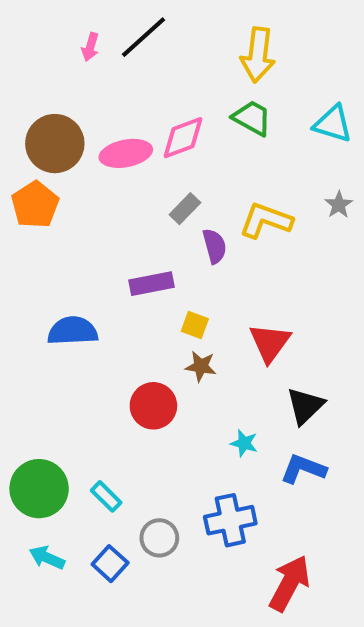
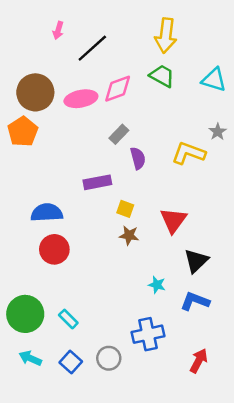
black line: (144, 37) -> (92, 48), moved
yellow L-shape: (266, 220) -> (189, 153), moved
red circle: (153, 406) -> (54, 249), moved
gray circle: (159, 538) -> (109, 358), moved
red arrow: (289, 583) -> (199, 361), moved, size x0.7

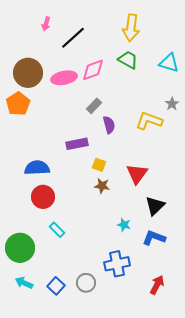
cyan rectangle: (68, 319) -> (57, 230), moved

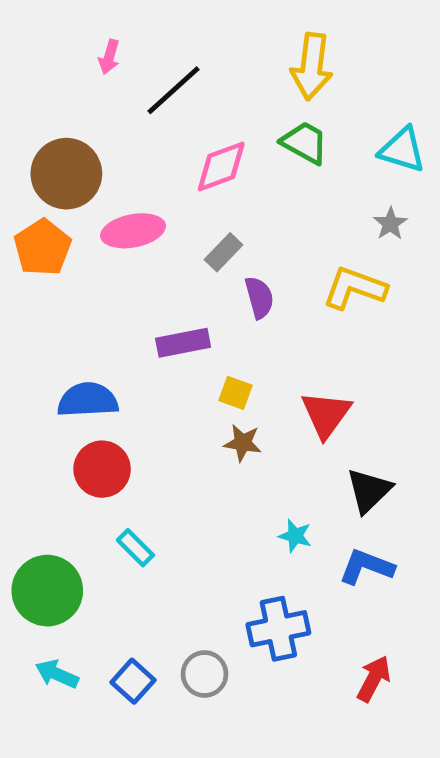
pink ellipse: (64, 78) -> (133, 231), moved
gray star: (172, 104) -> (390, 224), moved

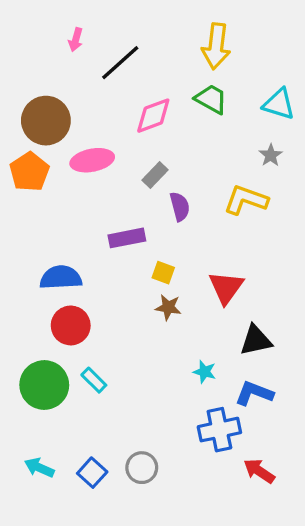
black triangle: (369, 491) -> (256, 340), turned 32
green circle: (47, 591) -> (44, 385), moved
blue cross: (278, 629) -> (219, 430), moved
red arrow: (374, 679) -> (259, 471), turned -84

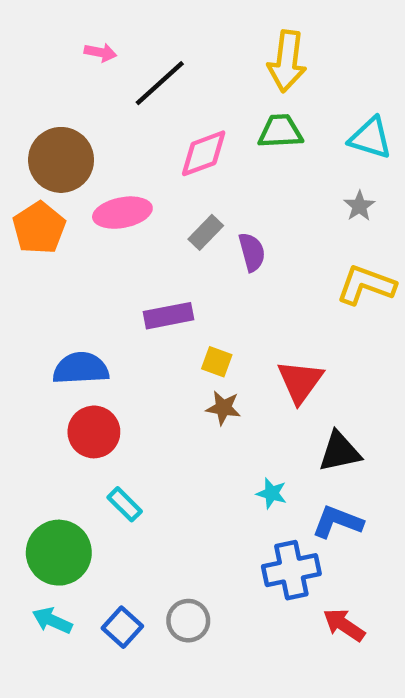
pink arrow: (76, 40) -> (100, 52), turned -95
green trapezoid: (211, 99) -> (280, 131), turned -32
yellow L-shape: (246, 200) -> (366, 285), moved
purple semicircle: (180, 206) -> (252, 252), moved
green circle: (44, 385) -> (59, 553), moved

